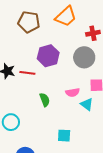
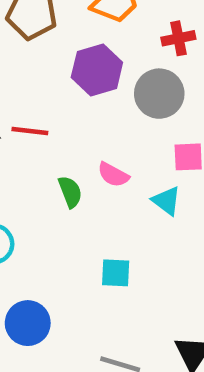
purple hexagon: (48, 56) -> (97, 70), moved
pink semicircle: (73, 92) -> (113, 175), moved, turned 40

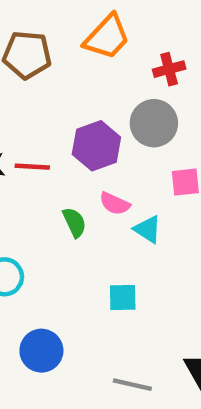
purple hexagon: (97, 70) -> (96, 146), moved
cyan triangle: (166, 201) -> (148, 229), moved

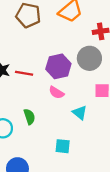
pink semicircle: (115, 204) -> (56, 93), moved
green semicircle: (74, 222) -> (29, 117), moved

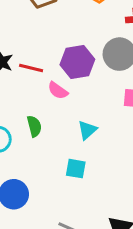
pink semicircle: (56, 93) -> (58, 90), moved
cyan triangle: (80, 113) -> (87, 130), moved, turned 35

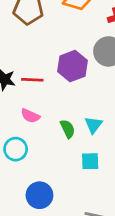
pink semicircle: (58, 90) -> (30, 116), moved
green semicircle: (34, 126) -> (68, 129), moved

